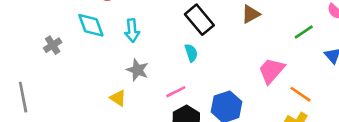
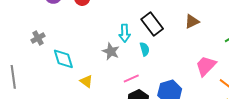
cyan diamond: (91, 25) -> (63, 59), moved
cyan arrow: (132, 30) -> (125, 33), moved
gray star: (138, 70) -> (111, 51), moved

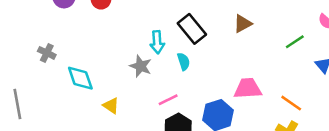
gray cross: (38, 38) -> (47, 53), turned -32
pink trapezoid: (206, 66) -> (248, 88), moved, turned 45

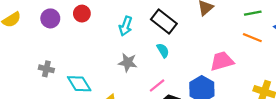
cyan arrow: (157, 42) -> (126, 26), moved, turned 36
green line: (295, 42) -> (253, 13), turned 35
orange line: (291, 103) -> (252, 38), moved

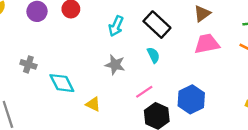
pink trapezoid: (222, 61) -> (207, 44), moved

